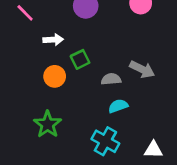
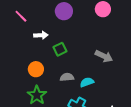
orange circle: (55, 76) -> (36, 69), moved
gray semicircle: (111, 79) -> (67, 77), moved

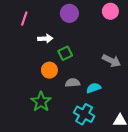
pink line: (21, 16) -> (24, 19), turned 64
orange circle: (36, 69) -> (49, 70), moved

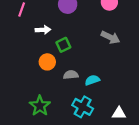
gray arrow: (111, 61) -> (110, 37), moved
green star: (41, 102) -> (40, 106), moved

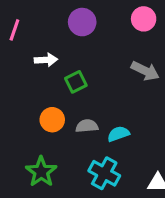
orange circle: (47, 62) -> (52, 120), moved

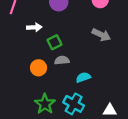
gray semicircle: (87, 126) -> (62, 60), moved
green star: (41, 172) -> (45, 104), moved

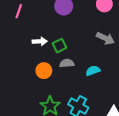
white arrow: (34, 27) -> (40, 41), moved
cyan semicircle: (83, 77) -> (93, 71), moved

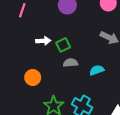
orange circle: (44, 71) -> (33, 78), moved

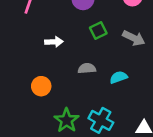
green square: (63, 45) -> (98, 30), moved

